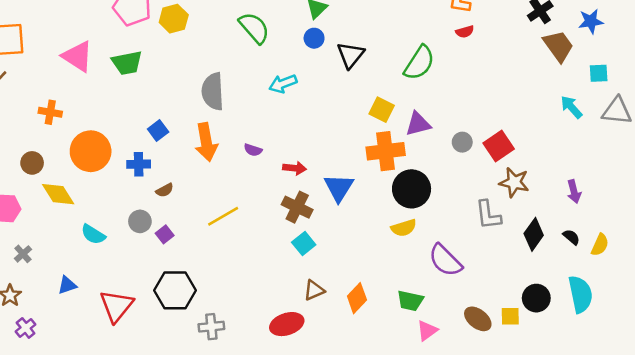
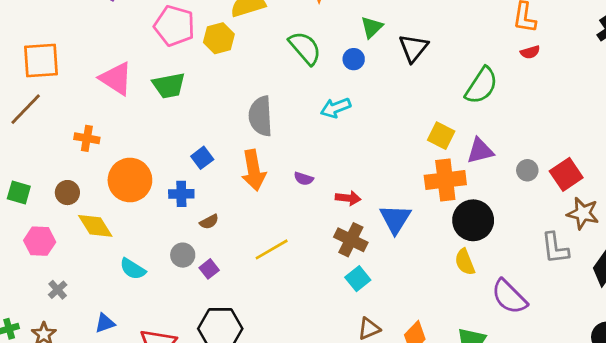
blue circle: (314, 38) -> (354, 59), moved
black triangle: (350, 55) -> (413, 48), moved
yellow semicircle: (404, 228) -> (465, 262), turned 85

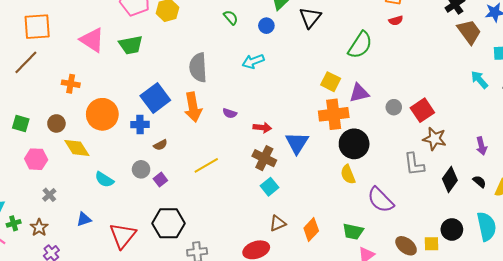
green semicircle: (305, 48) -> (231, 17), size x0.6
blue square: (202, 158) -> (155, 98), size x1.8

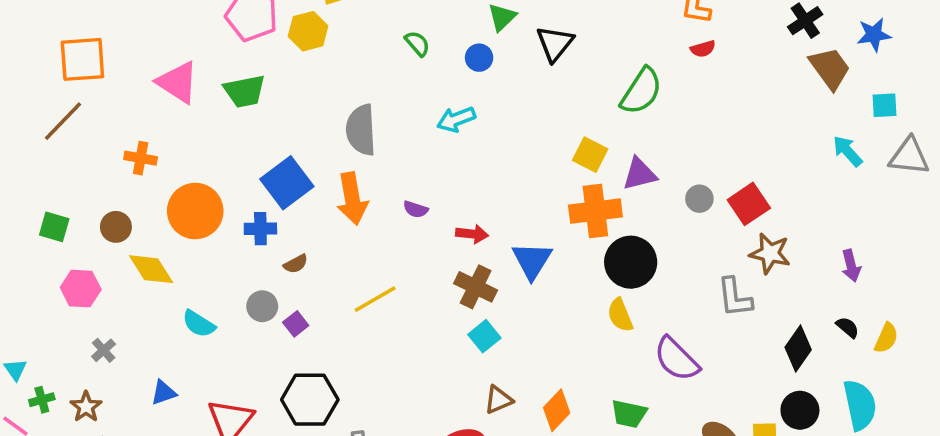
black diamond: (450, 180) -> (798, 349), moved

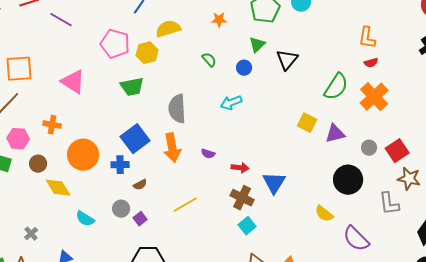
green trapezoid: (245, 91) -> (132, 87), moved
orange cross: (595, 211) -> (374, 97), moved, turned -36
black circle: (631, 262) -> (348, 180), moved
pink hexagon: (81, 289) -> (18, 139), moved
yellow semicircle: (620, 315) -> (324, 214), turned -30

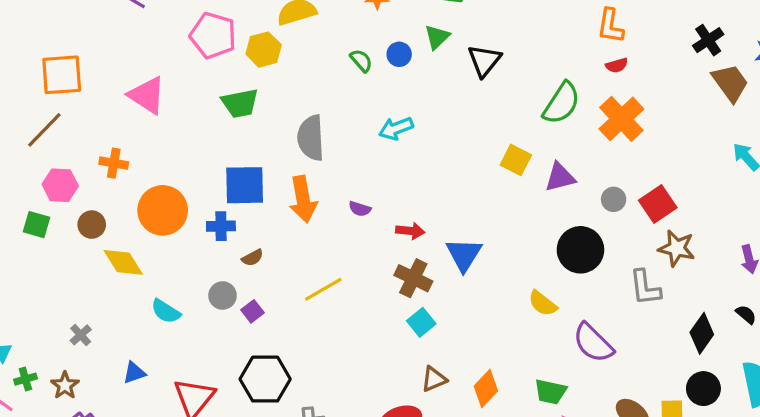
blue circle: (244, 68) -> (399, 54), moved
blue square: (135, 139) -> (245, 185), turned 36

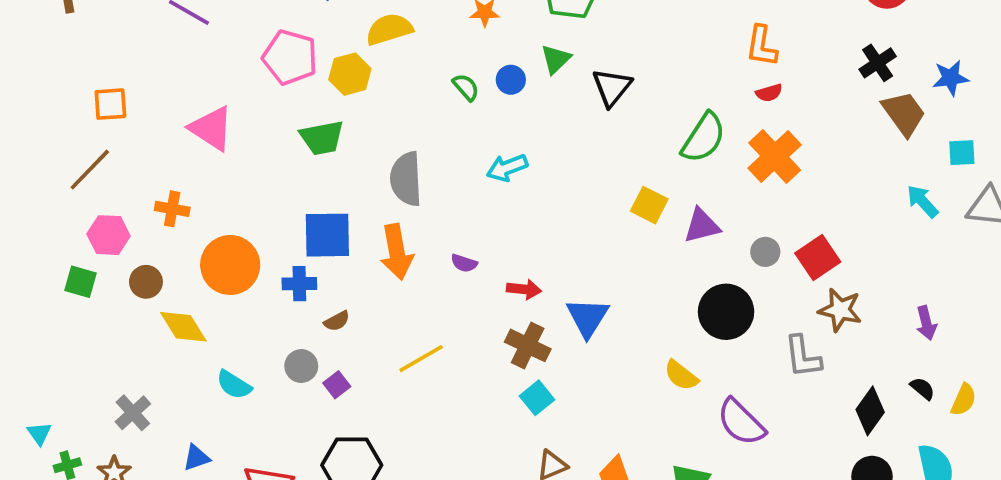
orange square: (62, 75) -> (110, 104), size x0.7
gray cross: (81, 335) -> (133, 413), size x1.4

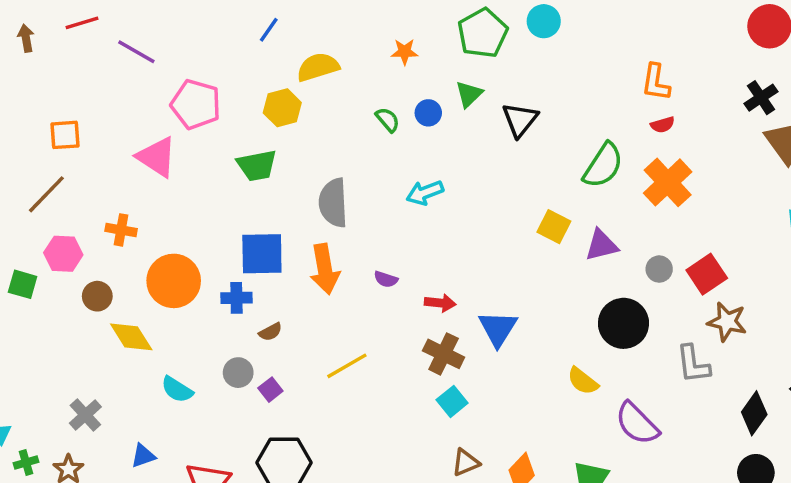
pink pentagon: (290, 57) -> (196, 104), moved
green square: (80, 282) -> (23, 284), moved

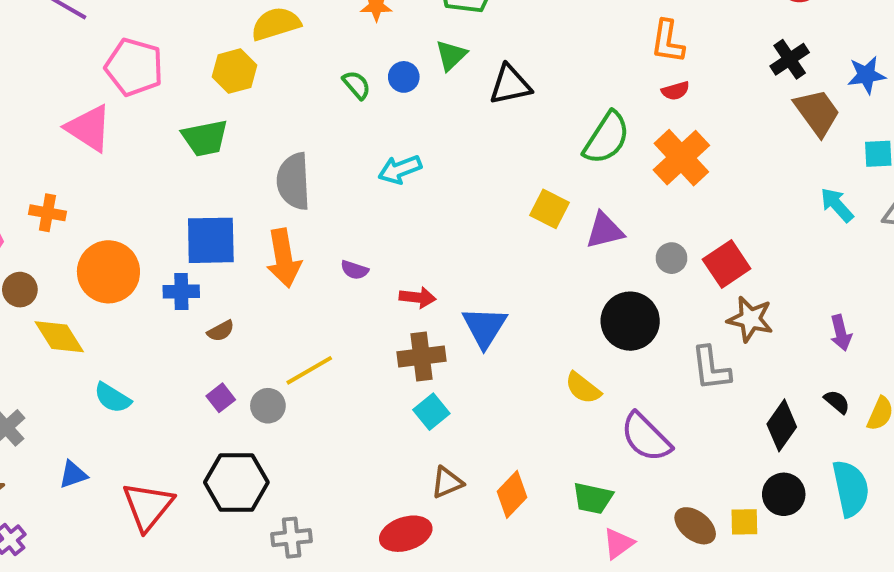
black triangle: (520, 120) -> (510, 85), turned 39
brown cross: (444, 354) -> (421, 356), turned -33
gray circle: (238, 373) -> (268, 406), moved

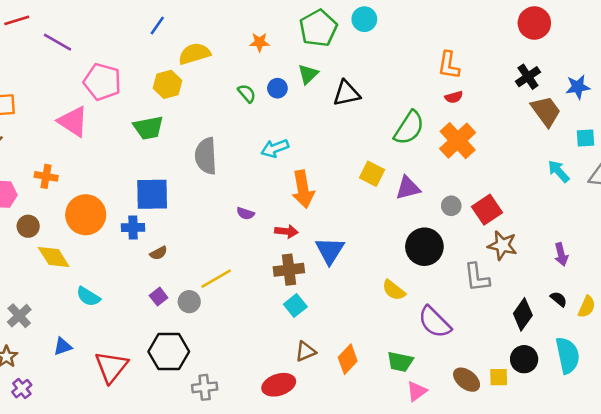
orange arrow: (284, 258) -> (303, 189), moved

